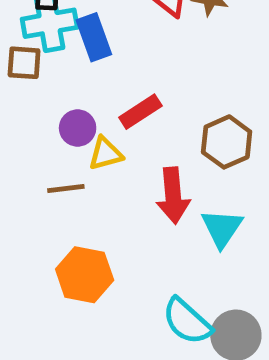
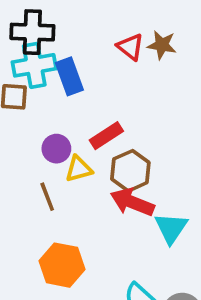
brown hexagon: (227, 142) -> (130, 171), moved
brown line: (66, 189) -> (47, 197), turned 76
red arrow: (173, 196) -> (132, 202), turned 117

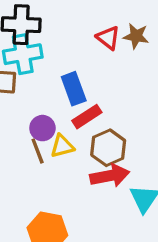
blue rectangle: (69, 76) -> (74, 89), moved
brown line: (47, 197) -> (38, 151), moved
red arrow: (132, 202) -> (110, 176), turned 147

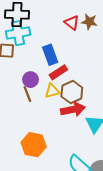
yellow triangle: (62, 146) -> (52, 91), moved

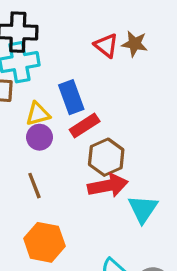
yellow triangle: (52, 91) -> (38, 114), moved
brown line: (27, 94) -> (34, 186), moved

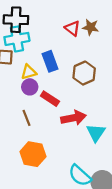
red rectangle: (85, 126) -> (50, 99), moved, turned 66
brown hexagon: (106, 157) -> (84, 73), moved

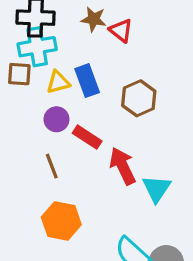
brown star: (91, 27) -> (94, 19), moved
yellow triangle: (29, 72) -> (58, 82), moved
red arrow: (73, 118) -> (123, 166), turned -105

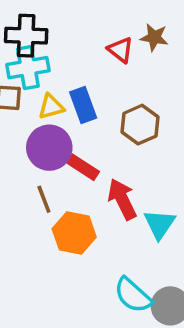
brown star: (94, 19) -> (154, 37), moved
purple circle: (56, 119) -> (49, 148), size x1.6
orange hexagon: (61, 221) -> (74, 233), moved

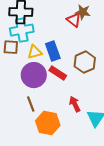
brown star: (154, 37) -> (83, 12), moved
red rectangle: (83, 167) -> (58, 73), moved
red arrow: (122, 199) -> (75, 104), size x0.7

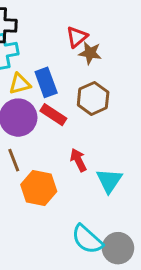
brown star: (83, 12) -> (90, 53), moved
red triangle: (74, 20) -> (77, 37), turned 42

